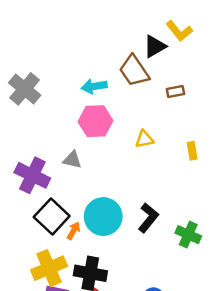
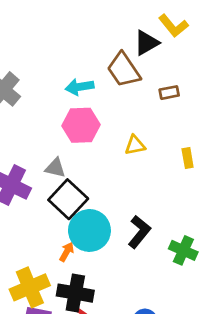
black square: (52, 217) -> (68, 199), moved
orange arrow: (74, 231) -> (67, 252), moved

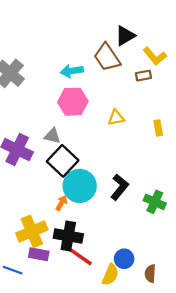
yellow L-shape: (173, 26) -> (155, 56), moved

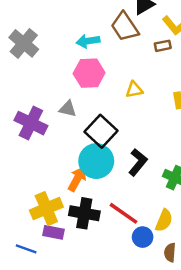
black square: (63, 161) -> (101, 131), moved
orange arrow: (61, 203) -> (77, 179), size x1.5
red line: (79, 255) -> (124, 213), moved
yellow semicircle: (110, 275) -> (164, 220), moved

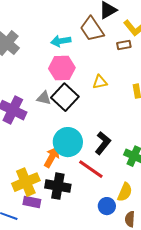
black square: (101, 131) -> (65, 97), moved
red line: (124, 213) -> (91, 169), moved

